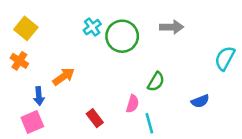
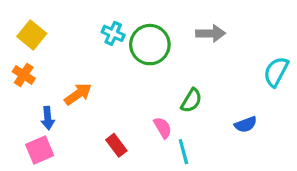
cyan cross: (92, 27) -> (113, 33), turned -30
pink semicircle: (133, 104) -> (163, 128), turned -48

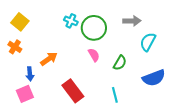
cyan semicircle: (276, 72) -> (148, 42), moved
blue semicircle: (246, 124) -> (154, 78), size x1.6
pink semicircle: (163, 128) -> (94, 55), moved
red rectangle: (116, 145) -> (73, 91), size x1.6

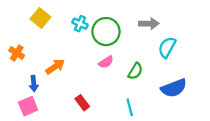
yellow square: (20, 22) -> (40, 18), moved
pink semicircle: (94, 55) -> (106, 62), turned 88
red rectangle: (73, 91) -> (82, 103), size x0.6

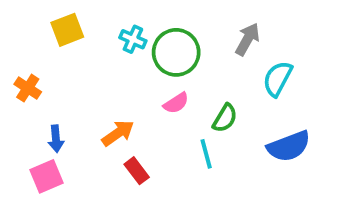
yellow square: (40, 18) -> (67, 30), turned 30
gray arrow: (149, 24) -> (247, 39), turned -60
orange arrow: (55, 67) -> (118, 133), moved
cyan line: (130, 107) -> (206, 154), moved

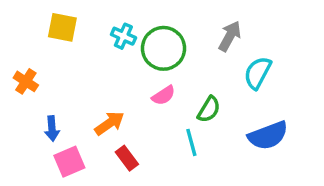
yellow square: (67, 30) -> (62, 27), turned 32
pink square: (47, 176) -> (69, 162), moved

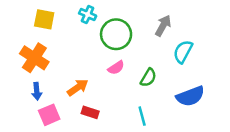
cyan cross: (123, 36) -> (88, 14), moved
orange cross: (26, 81) -> (34, 58), moved, size x1.6
cyan line: (191, 142) -> (142, 116), moved
red rectangle: (127, 158) -> (90, 112), turned -35

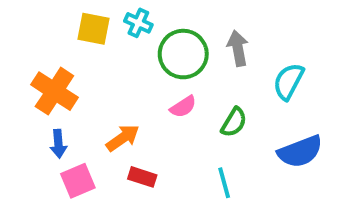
yellow square: (44, 19) -> (93, 29), moved
gray arrow: (163, 26) -> (238, 48), moved, turned -40

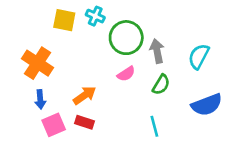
gray arrow: (238, 48) -> (157, 51), moved
red rectangle: (142, 177) -> (85, 122), moved

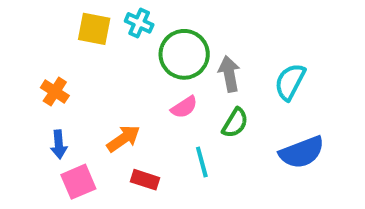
orange cross: (37, 63) -> (55, 92), size x0.6
red rectangle: (85, 122) -> (145, 180), moved
cyan line: (154, 126) -> (202, 162), moved

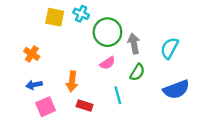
orange arrow: (123, 139) -> (72, 81), turned 132
blue arrow: (59, 144) -> (34, 85), turned 84

